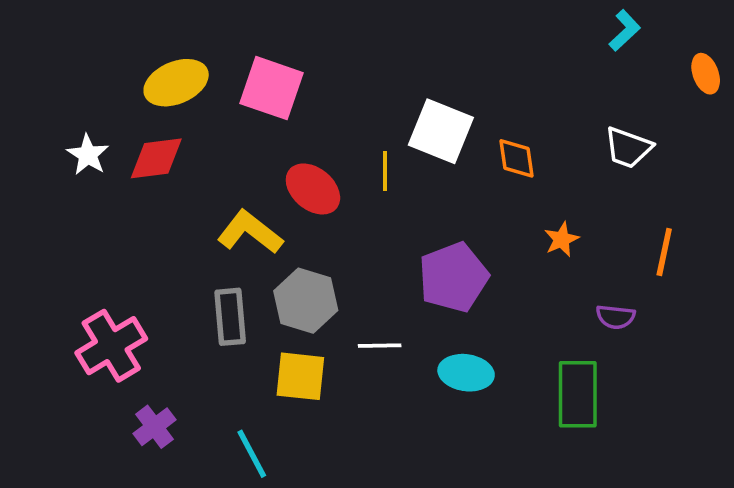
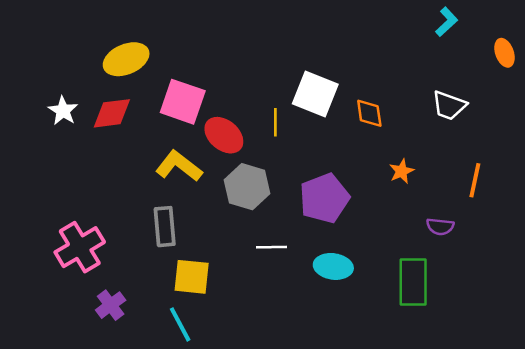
pink square: (272, 88) -> (183, 102), moved
gray hexagon: (306, 301) -> (247, 187), moved
yellow square: (300, 376) -> (192, 277), moved

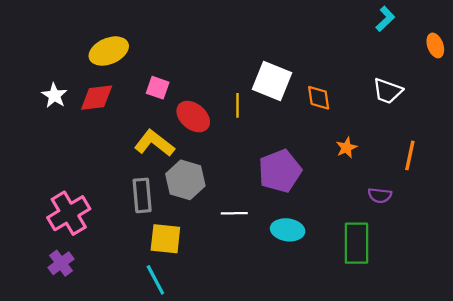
pink square: (183, 102) -> (158, 88), size x0.6
gray hexagon: (247, 187) -> (185, 180), moved
purple cross: (111, 305) -> (61, 263), moved

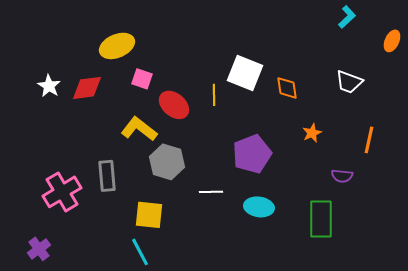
orange ellipse: (435, 45) -> (392, 41), turned 45
yellow ellipse: (109, 51) -> (117, 46), moved
gray rectangle: (142, 195) -> (107, 176), moved
purple cross: (61, 263) -> (39, 249), moved

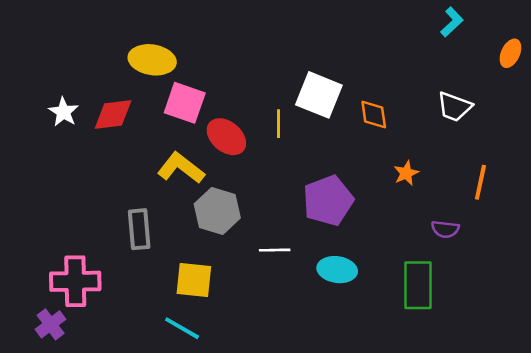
yellow ellipse: (117, 46) -> (152, 60), turned 32
pink square: (142, 79) -> (185, 103), size x1.5
pink cross: (62, 192) -> (75, 281), moved, turned 30
cyan line: (140, 252) -> (182, 328), turned -32

